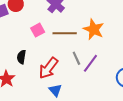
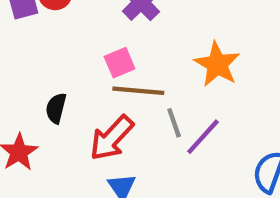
pink square: (38, 30) -> (120, 63), moved
brown line: (65, 33) -> (138, 91), moved

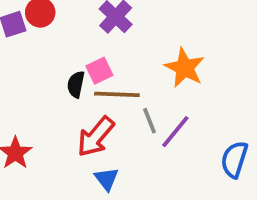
black semicircle: (56, 108) -> (76, 84), moved

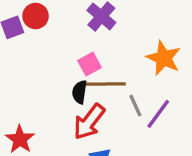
black semicircle: (76, 84) -> (79, 92), moved

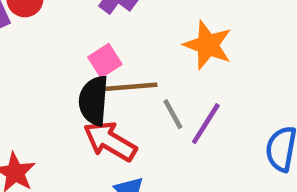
black semicircle: (79, 92) -> (94, 101), size x1.5
red arrow: (89, 122) -> (110, 141), turned 87

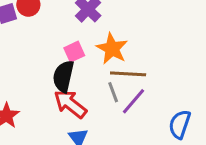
orange star: (208, 45) -> (112, 49), moved
brown line: (130, 87) -> (128, 74), moved

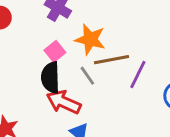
gray line: (113, 92) -> (87, 76), moved
purple line: (133, 101) -> (138, 74), moved

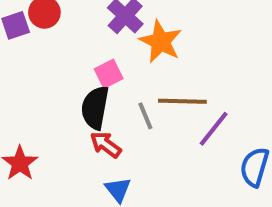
orange star: (90, 39) -> (161, 42), moved
red arrow: (64, 102) -> (106, 145), size x0.7

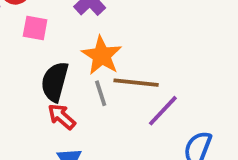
orange star: (161, 42) -> (102, 55), moved
pink square: (109, 74) -> (35, 28), moved, turned 32

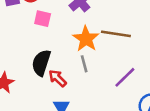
black semicircle: (55, 82) -> (41, 63), moved
brown line: (136, 83) -> (116, 34), moved

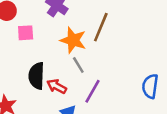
brown line: (116, 34) -> (101, 27), turned -60
purple line: (125, 77) -> (93, 91), moved

